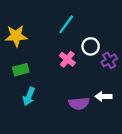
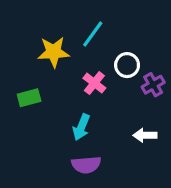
yellow star: (16, 36) -> (54, 52), moved
cyan arrow: (29, 96) -> (81, 127), moved
purple semicircle: (79, 103) -> (86, 165), moved

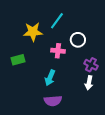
pink cross: (94, 83) -> (58, 51), turned -32
purple cross: (153, 85) -> (91, 65), moved, turned -32
white arrow: (145, 135) -> (89, 83), turned -80

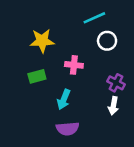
cyan line: (57, 21) -> (94, 18), moved, turned 30
white circle: (78, 40) -> (107, 41), moved
green rectangle: (18, 60) -> (37, 76), moved

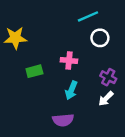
yellow star: (42, 41) -> (15, 38), moved
cyan arrow: (64, 99) -> (71, 90), moved
white arrow: (113, 106) -> (106, 99), turned 35

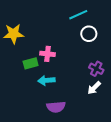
pink cross: (69, 61) -> (47, 54), moved
cyan arrow: (71, 90) -> (46, 80), moved, turned 63

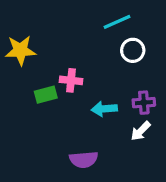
purple cross: (96, 69) -> (144, 103), turned -32
cyan arrow: (46, 80) -> (104, 109), moved

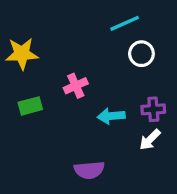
pink cross: (71, 80) -> (76, 86), turned -30
green rectangle: (46, 95) -> (30, 106), moved

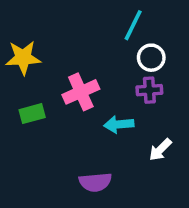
cyan line: (125, 23) -> (133, 25), turned -40
pink cross: (76, 86) -> (81, 92), size x1.4
purple cross: (153, 109) -> (149, 90), moved

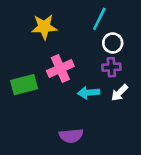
yellow star: (23, 58) -> (44, 27), moved
green rectangle: (32, 114) -> (24, 85), size x1.4
white arrow: (160, 150) -> (119, 93), moved

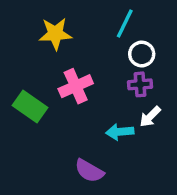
green rectangle: (24, 85) -> (30, 106), turned 50
cyan arrow: (89, 93) -> (120, 132), moved
purple semicircle: (71, 136) -> (89, 171), turned 35

